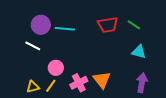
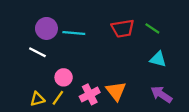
purple arrow: (142, 83) -> (161, 94), turned -66

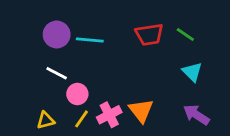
white line: (37, 52) -> (57, 73), moved
cyan triangle: (158, 59) -> (192, 72), turned 30
yellow line: (58, 98) -> (82, 119), moved

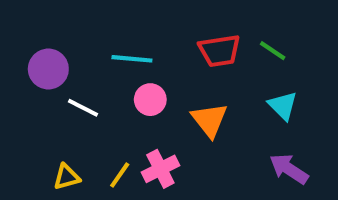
purple circle: (57, 35) -> (48, 69), moved
pink circle: (77, 94) -> (150, 100), moved
orange triangle: (141, 111) -> (209, 120), moved

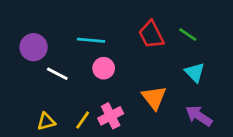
red trapezoid: (220, 51) -> (151, 35), turned 72
orange triangle: (209, 120) -> (154, 98), moved

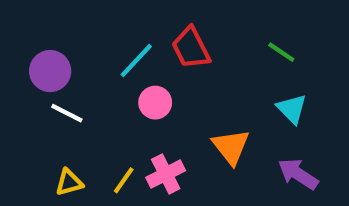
red trapezoid: (151, 35) -> (191, 48), moved
cyan line: (91, 40) -> (136, 61), turned -52
white line: (57, 74) -> (67, 113), moved

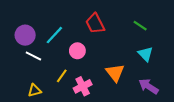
cyan line: (136, 61) -> (54, 35), moved
yellow line: (124, 180) -> (62, 76), moved

